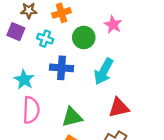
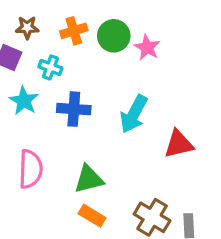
green circle: (84, 37) -> (114, 36), moved
cyan star: (24, 80) -> (24, 101), moved
red triangle: (119, 108) -> (179, 144), moved

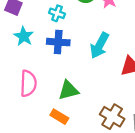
cyan cross: (50, 67) -> (57, 13), moved
orange rectangle: (92, 216) -> (59, 117), moved

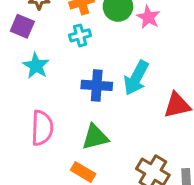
cyan cross: (57, 13) -> (80, 35), turned -35
blue cross: (58, 42) -> (97, 85), moved

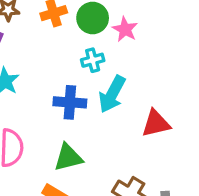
cyan cross: (80, 35) -> (93, 60), moved

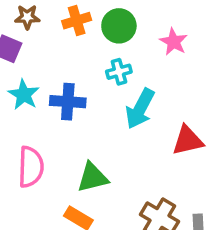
pink star: (125, 29) -> (174, 42), moved
blue cross: (70, 102) -> (68, 102), moved

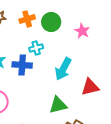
cyan cross: (119, 72) -> (36, 48), moved
green triangle: (92, 177) -> (58, 105), moved

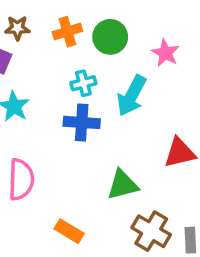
blue cross: (22, 65) -> (82, 122), moved
cyan arrow: (63, 69) -> (132, 96), moved

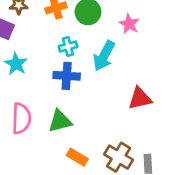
green triangle: (123, 185) -> (60, 121), moved
orange rectangle: (69, 231) -> (77, 157), moved

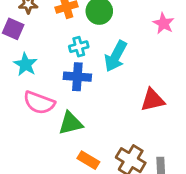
pink star: (129, 24) -> (164, 23), moved
pink semicircle: (21, 118) -> (39, 103), moved, turned 108

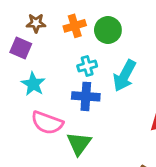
green triangle: (71, 123) -> (79, 143), turned -40

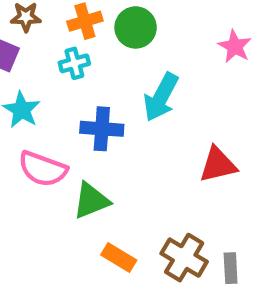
cyan cross: (87, 66) -> (74, 63), moved
green triangle: (79, 143) -> (91, 201), turned 32

